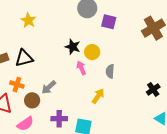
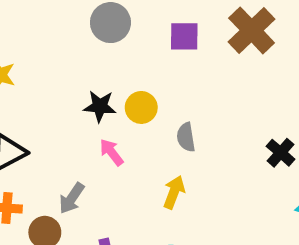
purple square: (109, 22) -> (184, 36), moved
pink arrow: (81, 68) -> (112, 152), moved

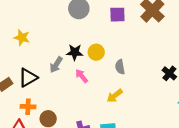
yellow arrow: (174, 192) -> (115, 96), turned -147
gray arrow: (72, 198) -> (56, 65), moved

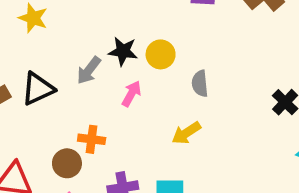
pink arrow: (82, 76) -> (131, 94), turned 64
orange cross: (28, 107) -> (92, 139), moved

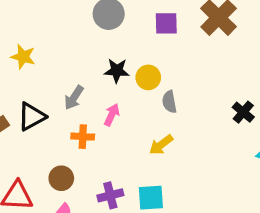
black star: (123, 51) -> (117, 71), moved
yellow circle: (161, 54) -> (148, 77), moved
orange cross: (92, 139) -> (83, 137), moved

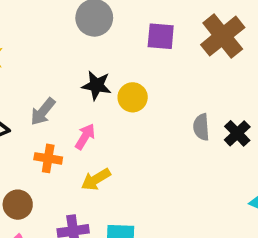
gray semicircle: (169, 102) -> (201, 127), moved
black cross: (243, 112) -> (237, 133), moved
yellow arrow: (161, 145) -> (96, 179), moved

